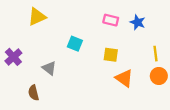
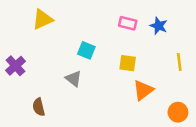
gray triangle: (49, 68) -> (73, 79), moved
orange circle: (159, 76) -> (178, 112), moved
orange triangle: (124, 78) -> (143, 90), turned 48

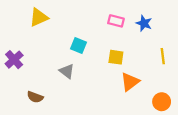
brown semicircle: (39, 107) -> (35, 97), turned -56

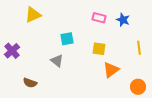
cyan square: (78, 46) -> (67, 39), turned -32

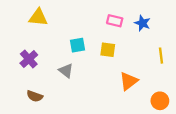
yellow triangle: (33, 15) -> (38, 17), turned 30
yellow square: (99, 49) -> (108, 50), moved
purple cross: (12, 51) -> (29, 59), moved

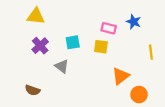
pink rectangle: (115, 21) -> (109, 28), moved
purple cross: (29, 59) -> (40, 46), moved
orange circle: (160, 101) -> (139, 95), moved

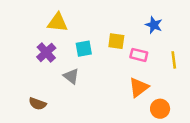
yellow triangle: (36, 16) -> (57, 22), moved
pink rectangle: (109, 28) -> (139, 55), moved
yellow square: (101, 47) -> (116, 41), moved

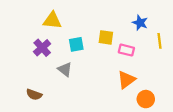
yellow line: (174, 60) -> (159, 41), moved

